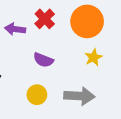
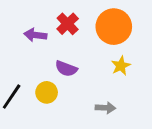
yellow circle: (37, 95) -> (47, 92), moved
gray arrow: (79, 96) -> (105, 108), size x0.6

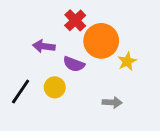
orange circle: (114, 27) -> (101, 41), moved
purple arrow: (35, 35) -> (44, 46), moved

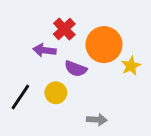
red cross: (75, 20) -> (64, 29), moved
gray arrow: (112, 102) -> (97, 120), moved

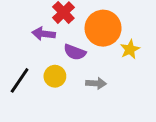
gray arrow: (97, 120) -> (96, 83), moved

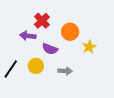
orange circle: (103, 28) -> (70, 32), size x0.7

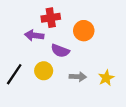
red cross: (42, 21) -> (51, 18), turned 35
yellow star: (89, 47) -> (106, 78), moved

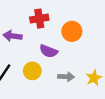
purple arrow: (34, 35) -> (13, 36), moved

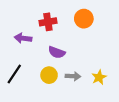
orange circle: (72, 31) -> (84, 19), moved
yellow circle: (32, 71) -> (49, 75), moved

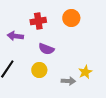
gray arrow: (73, 76) -> (68, 81), moved

